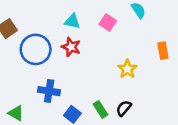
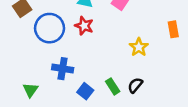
green triangle: (16, 113) -> (30, 90), turned 35

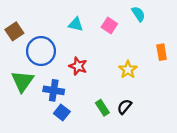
red star: (84, 26) -> (78, 66), moved
green triangle: (30, 90) -> (22, 81), moved, size x1.5
blue square: (85, 91) -> (62, 112), moved

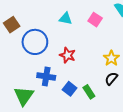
green triangle: (22, 81) -> (24, 96), moved
black semicircle: (124, 107) -> (111, 79), moved
blue square: (62, 112) -> (70, 89), moved

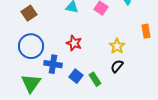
brown square: (12, 25) -> (29, 13), moved
blue circle: (35, 42) -> (31, 46), moved

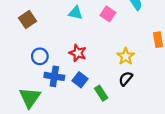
blue circle: (31, 46) -> (40, 56), moved, size x0.6
blue square: (76, 76) -> (80, 80), moved

